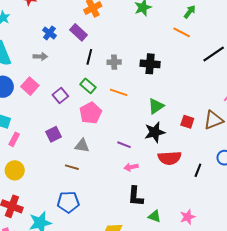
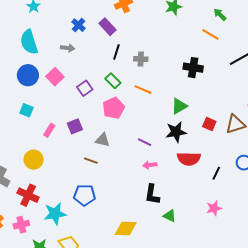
green arrow: (190, 12) -> (220, 14), turned -88
black cross: (150, 64) -> (193, 68), moved
pink rectangle: (14, 139) -> (49, 130), moved
pink star: (188, 217) -> (214, 208), moved

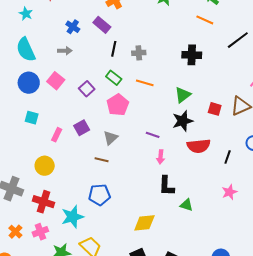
gray triangle: (102, 140) -> (111, 138), turned -49
pink arrow: (150, 165) -> (161, 157), turned -72

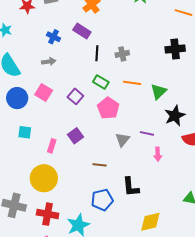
green triangle: (183, 95) -> (159, 92), moved
gray triangle: (111, 138) -> (122, 140), moved
yellow circle: (45, 166) -> (44, 178), size x1.4
black L-shape: (167, 186) -> (131, 187), moved

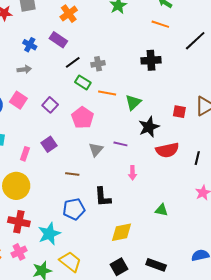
black line: (97, 53) -> (73, 62), turned 49
green rectangle: (101, 82) -> (83, 82), moved
pink arrow: (158, 154) -> (132, 173), moved

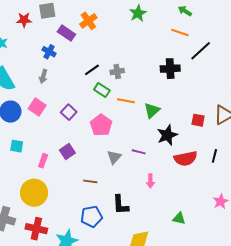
purple rectangle: (58, 40) -> (66, 33), moved
black line: (195, 41) -> (201, 51), moved
gray arrow: (24, 69) -> (43, 76), turned 112
black line: (197, 158) -> (214, 156), moved

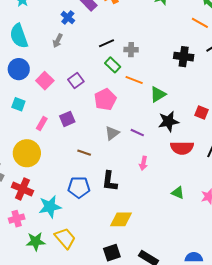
pink square: (37, 107) -> (45, 81), moved
green triangle: (179, 218) -> (178, 193), moved

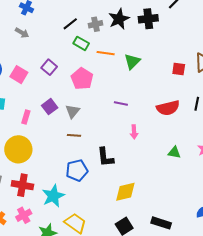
gray arrow: (58, 41) -> (22, 33), turned -72
black star: (168, 121) -> (119, 19), moved
gray triangle: (112, 133) -> (73, 111), moved

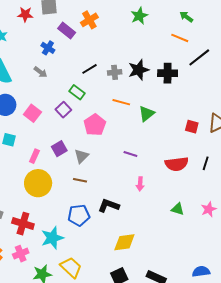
green rectangle: (81, 43) -> (77, 92), moved
yellow circle: (18, 149) -> (38, 183), moved
black L-shape: (105, 157) -> (109, 206), turned 110

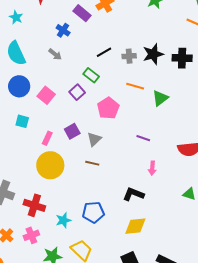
black L-shape: (109, 206) -> (133, 194), moved
blue pentagon: (79, 215) -> (93, 212), moved
cyan star: (52, 238) -> (63, 220), size x0.7

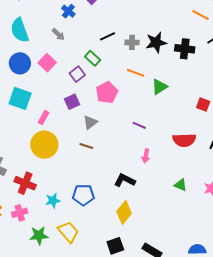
pink square: (46, 95) -> (47, 63), moved
cyan square: (22, 121) -> (20, 98), size x1.6
purple square: (72, 131) -> (72, 102), moved
yellow diamond: (135, 226) -> (124, 212), turned -50

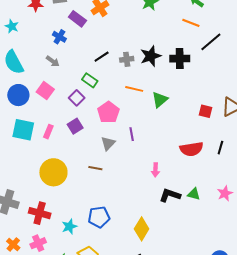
pink rectangle: (44, 117) -> (48, 132), moved
gray triangle: (90, 122) -> (108, 143), moved
purple line: (139, 125) -> (132, 134), moved, turned 64
black L-shape: (125, 180) -> (170, 195), moved

